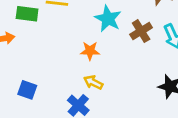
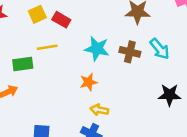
brown cross: (141, 31) -> (130, 52), turned -30

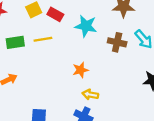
cyan star: (97, 49) -> (86, 26), moved
green rectangle: (23, 64) -> (15, 42), moved

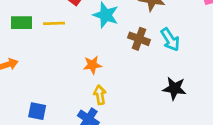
yellow arrow: (90, 95) -> (100, 95), turned 63

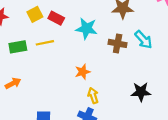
black star: (174, 88) -> (141, 92), moved

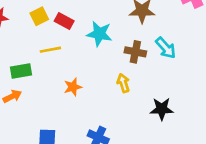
green rectangle: (18, 47) -> (21, 71), moved
orange star: (83, 72) -> (73, 87), moved
yellow arrow: (93, 95) -> (123, 83), moved

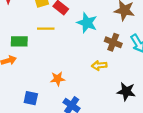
yellow arrow: (123, 83) -> (99, 65), turned -88
orange star: (73, 87) -> (58, 79), moved

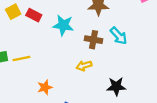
yellow line: (46, 29) -> (21, 58), moved

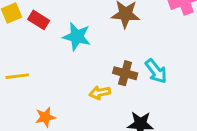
cyan arrow: (119, 36) -> (156, 71), moved
brown cross: (93, 40) -> (125, 73), moved

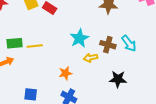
cyan star: (77, 37) -> (79, 38), moved, turned 30
orange star: (45, 117) -> (65, 73), moved

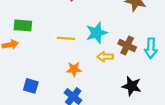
cyan arrow: (129, 43) -> (151, 48), turned 30
yellow line: (35, 46) -> (66, 38), moved

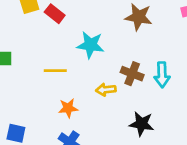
cyan star: (97, 33) -> (91, 45), moved, turned 30

